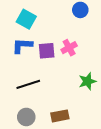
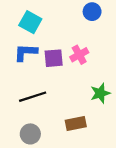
brown rectangle: (60, 116) -> (76, 123), moved

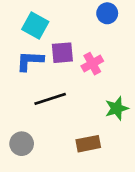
purple square: (54, 58) -> (62, 53), moved
black line: (33, 97) -> (50, 99), moved
gray circle: (30, 134) -> (22, 144), moved

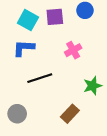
purple square: (62, 53) -> (55, 17), moved
brown rectangle: (88, 144) -> (70, 114), turned -36

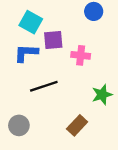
purple square: (55, 17) -> (53, 40), moved
pink cross: (73, 50) -> (81, 55), turned 35

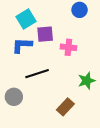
cyan square: (31, 22) -> (26, 19), turned 30
gray circle: (19, 125) -> (14, 97), moved

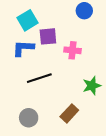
gray circle: (14, 97) -> (29, 118), moved

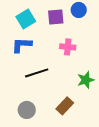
purple square: (48, 36) -> (56, 17), moved

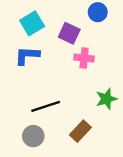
purple square: (56, 17) -> (69, 33), moved, turned 30
black line: (37, 73) -> (46, 106), moved

